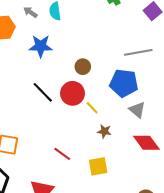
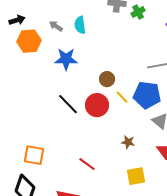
yellow line: (92, 108) -> (122, 97), moved
yellow square: (98, 166) -> (136, 176), moved

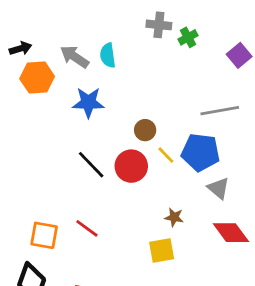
gray arrow: (56, 26) -> (74, 57), size x1.5
red line: (87, 164) -> (87, 228), moved
yellow square: (136, 176) -> (162, 251), moved

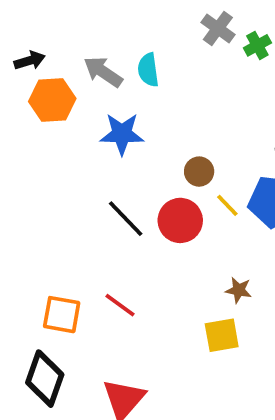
gray cross: (159, 25) -> (218, 28), turned 30

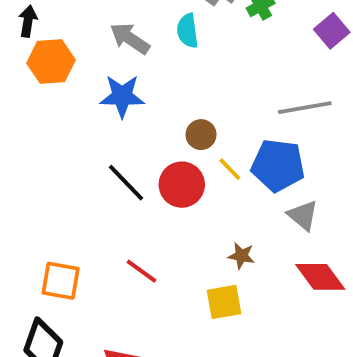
black arrow: (30, 60) -> (28, 21), turned -64
cyan semicircle: (148, 70) -> (188, 31), moved
gray arrow: (103, 72) -> (130, 38), moved
red line: (120, 305) -> (141, 271), moved

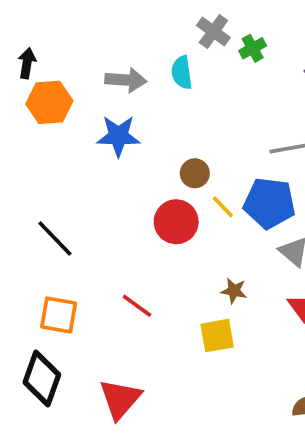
gray arrow: (130, 38) -> (126, 80), turned 150
black line: (126, 183) -> (55, 239), moved

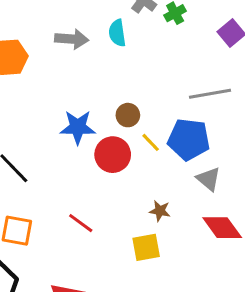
blue star: (118, 136) -> (78, 127), moved

